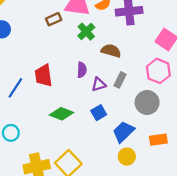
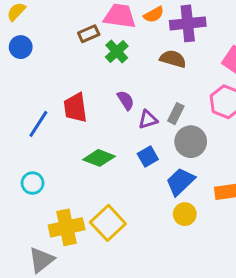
green cross: (86, 32) -> (117, 51), moved
brown semicircle: (111, 51) -> (173, 59), moved
purple semicircle: (82, 70) -> (126, 100), turned -35
gray circle: (147, 102) -> (191, 142), moved

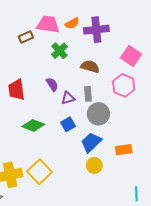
green cross: (117, 51) -> (60, 51), moved
brown semicircle: (173, 59) -> (90, 67), moved
gray rectangle: (176, 114) -> (88, 94), turned -32

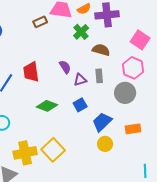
green cross: (60, 51) -> (81, 32), moved
gray circle: (98, 114) -> (125, 93), moved

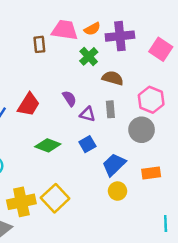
brown rectangle: (40, 22) -> (39, 44), turned -72
pink square: (140, 40) -> (161, 49), moved
red trapezoid: (31, 72) -> (29, 105), turned -140
purple triangle: (80, 80) -> (87, 114), turned 32

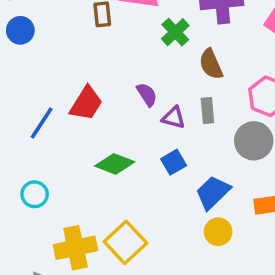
brown semicircle: (113, 78) -> (211, 64), turned -130

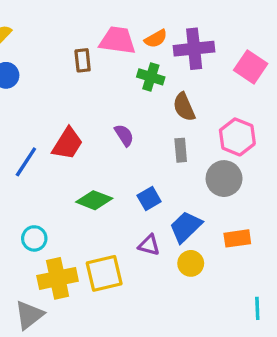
green cross: (175, 32) -> (151, 77), turned -30
purple triangle: (174, 118) -> (149, 245), moved
cyan circle: (35, 194) -> (34, 238), moved
yellow square: (125, 242) -> (104, 273), turned 30

